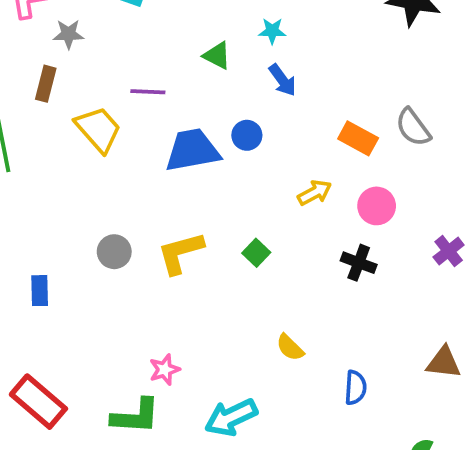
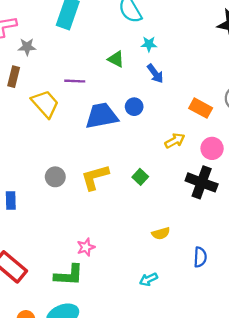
black cross: (359, 263) -> (202, 182), size x1.5
yellow semicircle: (290, 347) -> (161, 233), turned -60
cyan arrow: (231, 417) -> (148, 279), moved, size x0.6

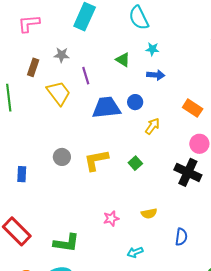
gray star: (27, 47) -> (62, 55), moved
blue arrow: (155, 74) -> (156, 75), turned -54
purple line: (75, 81) -> (86, 76), turned 66
yellow arrow: (175, 141) -> (152, 126), moved, turned -30
pink star: (86, 247) -> (111, 218), moved

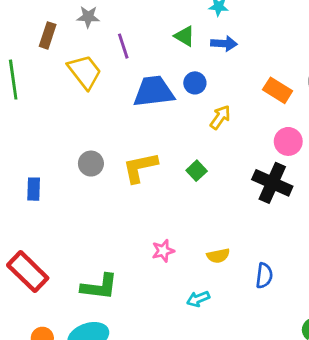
green triangle: (123, 60) -> (185, 36), moved
yellow semicircle: (149, 213) -> (218, 256), moved

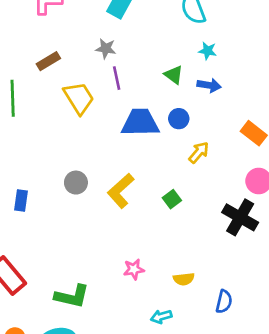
gray star: (88, 17) -> (106, 49), moved
brown rectangle: (48, 35) -> (48, 61), turned 35
yellow L-shape: (140, 167) -> (121, 191), turned -36

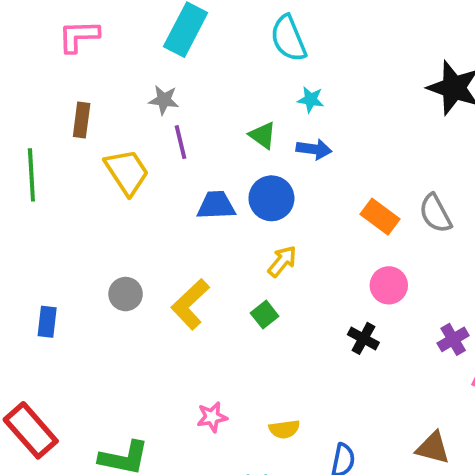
brown rectangle: (48, 61) -> (82, 120), turned -50
blue circle: (179, 119) -> (271, 198), size x1.5
blue trapezoid: (140, 123) -> (216, 205), size x0.7
yellow arrow: (199, 152) -> (282, 261), moved
black cross: (240, 217) -> (363, 338), size x0.6

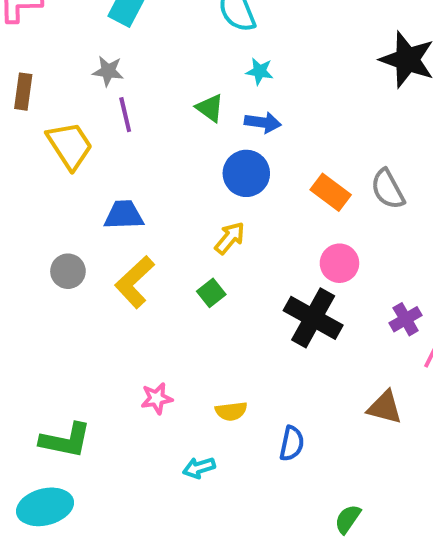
blue circle: (271, 198) -> (246, 173), moved
blue trapezoid: (216, 205) -> (124, 215), moved
black cross: (363, 338) -> (313, 318), size x1.8
brown triangle: (433, 448) -> (385, 407), moved

